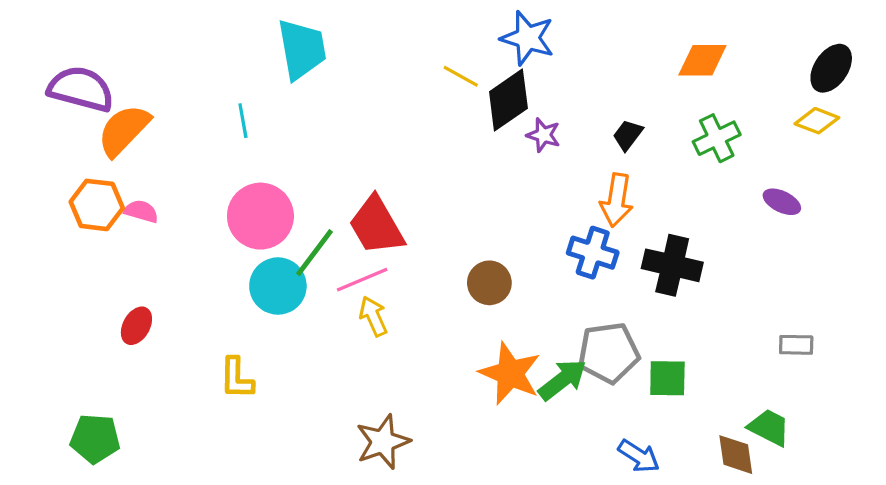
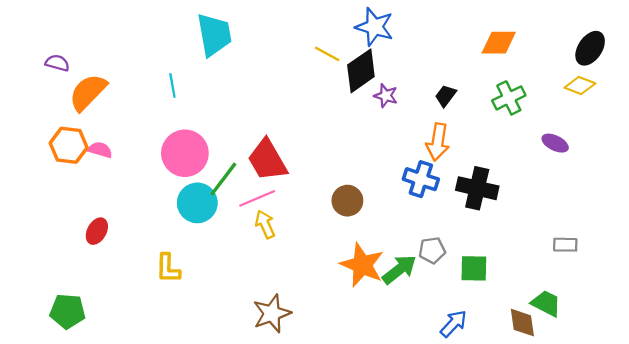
purple semicircle: (81, 89) -> (57, 63), size x0.5
gray pentagon: (609, 353) -> (432, 250), size x0.6
blue arrow: (639, 456) -> (454, 324), turned -80

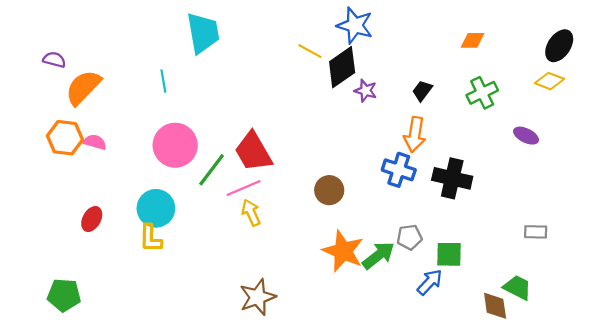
orange diamond: (499, 43) -> (473, 40), size x0.7
cyan circle: (197, 203) -> (156, 208), moved
yellow L-shape: (168, 268) -> (151, 238), moved
blue arrow: (454, 324) -> (430, 282), moved

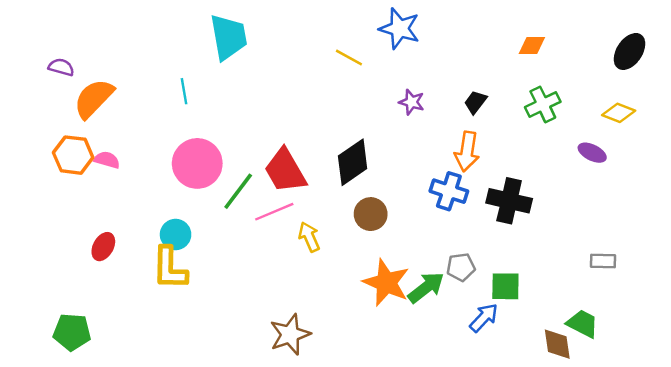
black diamond: (342, 67) -> (353, 162), moved
yellow diamond: (550, 81) -> (619, 113), moved
cyan circle: (156, 208) -> (176, 235), size x0.7
yellow arrow: (251, 213) -> (309, 237), moved
yellow L-shape: (151, 238) -> (170, 268), size x1.4

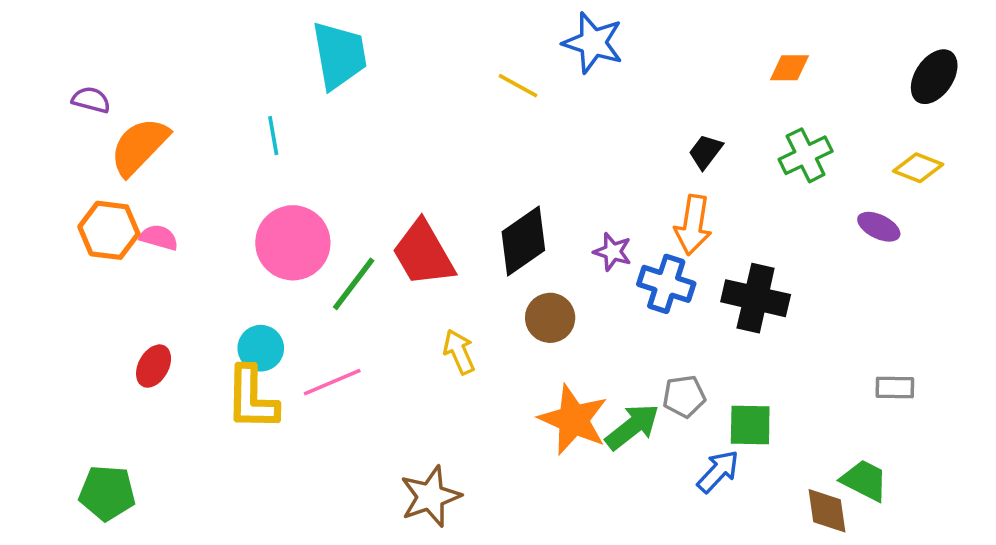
purple star: (412, 102) -> (613, 252), moved
pink line: (274, 212) -> (332, 382), moved

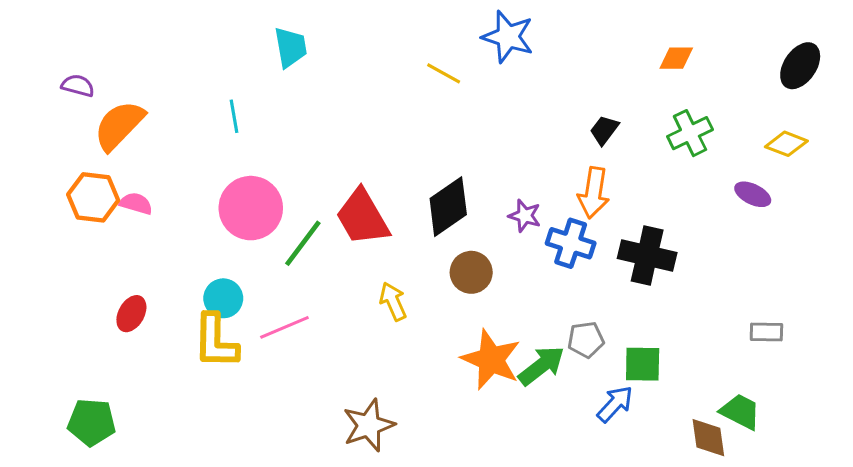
cyan trapezoid: (339, 55) -> (291, 47), size x0.7

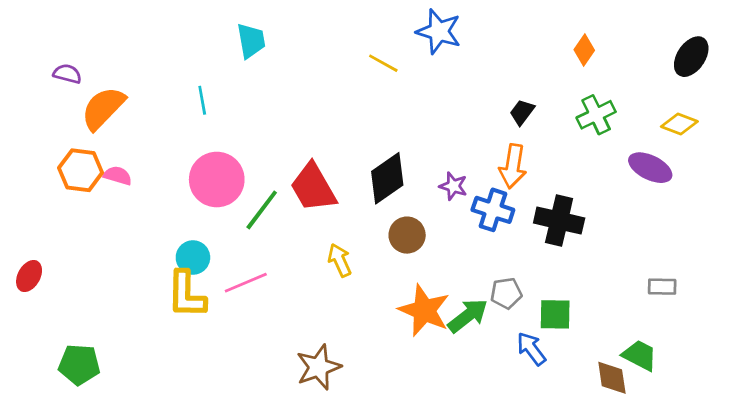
orange diamond: (676, 58) -> (584, 50), turned -56
purple ellipse: (753, 194) -> (650, 168), size x1.4
red ellipse: (131, 314) -> (29, 276), moved
blue arrow: (615, 404) -> (531, 349), turned -80

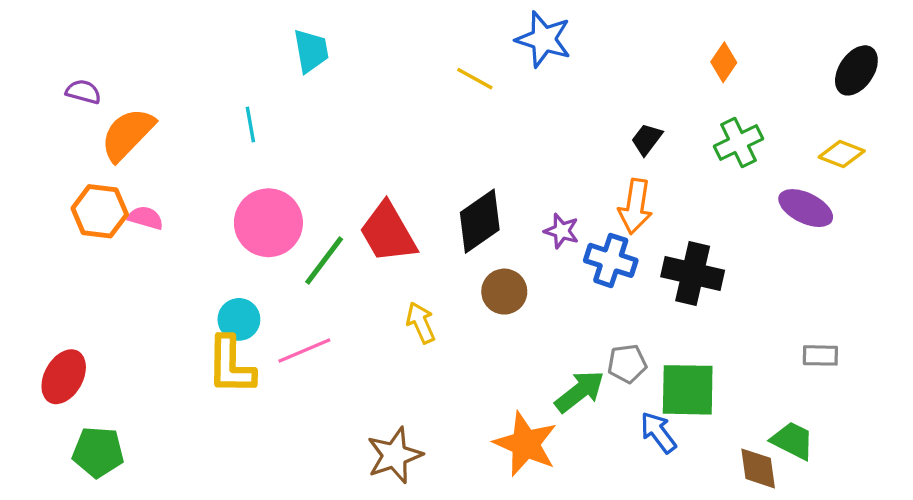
red ellipse: (29, 276) -> (64, 377), moved, size x1.4
orange star: (424, 310) -> (526, 444), moved
green square: (555, 314) -> (688, 390), size x1.4

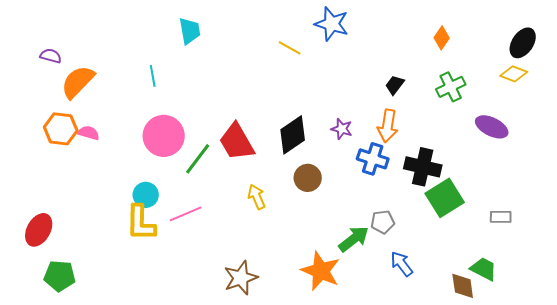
yellow diamond: (842, 154) -> (514, 74), moved
purple star: (562, 231) -> (342, 129), moved
green square: (688, 390) -> (445, 198), moved, turned -33

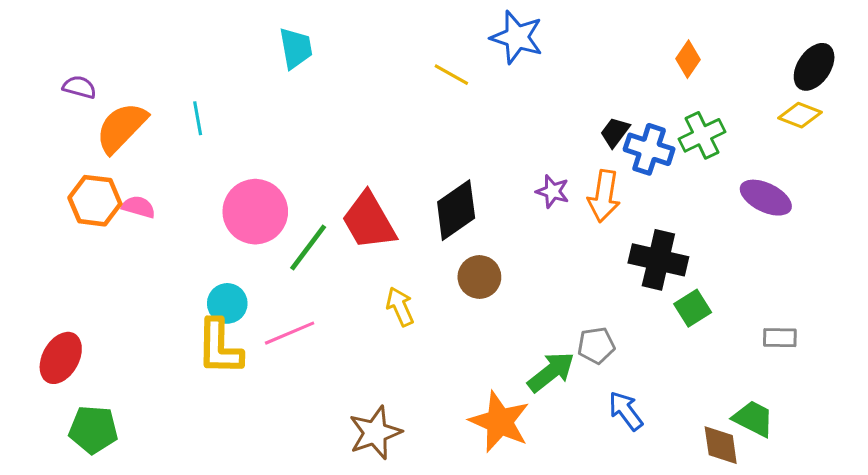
cyan line: (153, 76) -> (198, 118), moved
purple star: (342, 129) -> (553, 191), moved
blue cross: (373, 159) -> (649, 149), moved
green square: (445, 198) -> (693, 308), size x0.6

